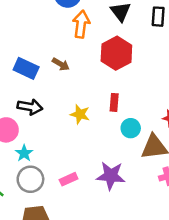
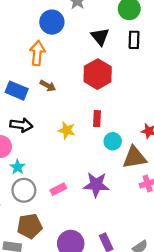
orange arrow: (81, 24) -> (37, 53), moved

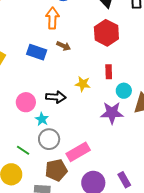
black arrow: (21, 125) -> (56, 97), moved
purple star: (96, 185) -> (112, 113), moved
pink rectangle: (58, 189) -> (78, 152), moved, size x1.6

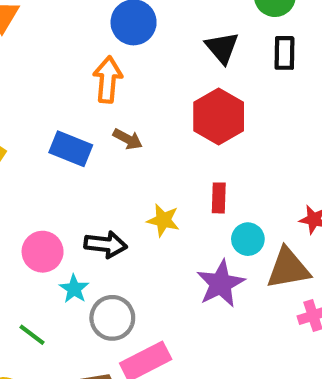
purple star: (112, 113) -> (221, 284), turned -30
gray circle: (49, 139) -> (112, 318), moved
green line: (23, 150) -> (32, 335), moved

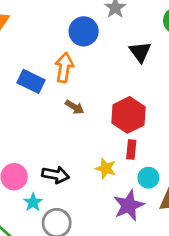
red hexagon: (219, 116) -> (128, 115), moved
blue rectangle: (71, 149) -> (31, 81), moved
yellow star: (163, 220) -> (106, 168), moved

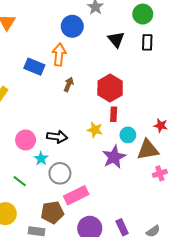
brown arrow: (75, 107) -> (69, 84), turned -96

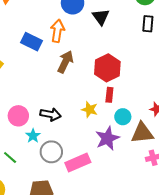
black triangle: (116, 39) -> (101, 17), moved
brown arrow: (69, 84) -> (65, 62), size x1.5
pink rectangle: (76, 195) -> (78, 163), moved

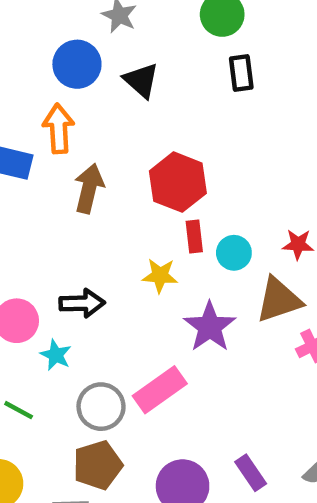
cyan circle: (123, 117) -> (234, 253), moved
gray circle: (51, 152) -> (101, 407), moved

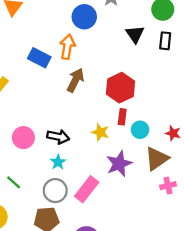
black triangle: (141, 80) -> (135, 34), moved
brown triangle: (279, 300) -> (157, 159), turned -30
cyan star: (56, 355) -> (58, 162), moved
pink rectangle: (160, 390) -> (87, 189), turned -30

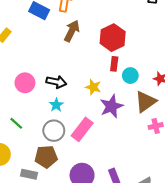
yellow star: (100, 132) -> (93, 87), moved

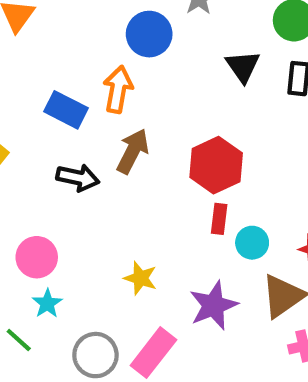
black arrow: (56, 82) -> (78, 178), moved
yellow star: (93, 87) -> (140, 278), moved
cyan star: (56, 105) -> (47, 303), moved

